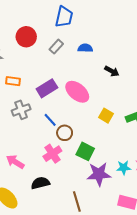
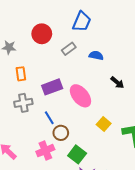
orange rectangle: (13, 81) -> (21, 74), turned 64

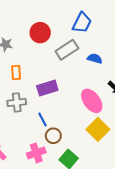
gray rectangle: (69, 49) -> (67, 50), size x1.5
pink ellipse: (80, 96) -> (92, 101), moved
yellow square: (104, 124) -> (98, 129), size x1.5

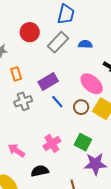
blue line: (42, 119) -> (57, 102), moved
brown circle: (53, 136) -> (81, 107), moved

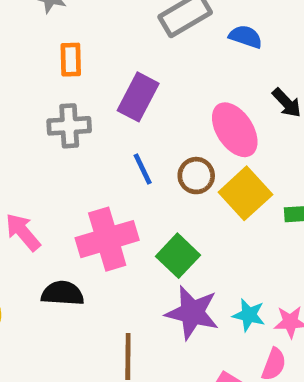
purple rectangle: (48, 81) -> (138, 97), turned -48
blue line: (57, 102) -> (143, 169), moved
pink cross: (52, 143) -> (107, 239), size x1.4

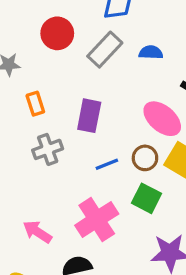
blue line: (143, 169) -> (107, 164), turned -70
green square: (178, 256) -> (146, 198), moved

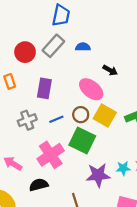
red circle: (57, 33) -> (25, 52), moved
gray cross: (48, 149) -> (27, 120), moved
green square: (146, 198) -> (82, 140), size x1.4

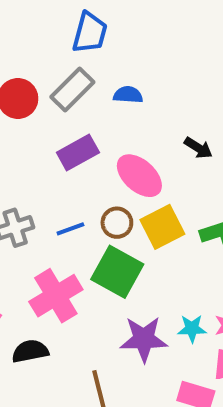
black arrow: (110, 70) -> (198, 148), moved
purple rectangle: (44, 88) -> (78, 152), moved, turned 48
yellow square: (105, 116) -> (162, 227), turned 30

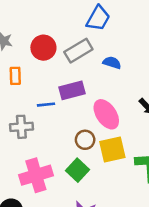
blue line: (70, 229) -> (46, 105), moved
green square: (117, 272) -> (78, 170), size x0.7

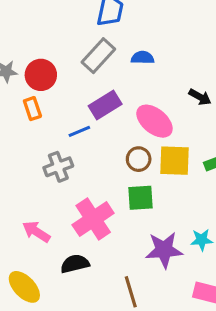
red circle: (43, 48) -> (41, 75), moved
yellow square: (112, 149) -> (175, 161), turned 32
green square: (78, 170) -> (141, 198), turned -30

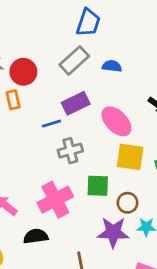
brown circle: (139, 159) -> (127, 203), moved
gray cross: (58, 167) -> (70, 151), moved

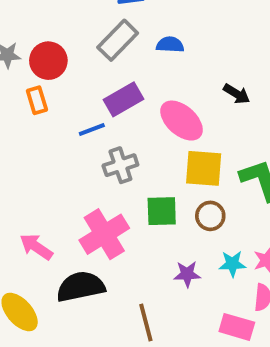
brown circle: (127, 203) -> (210, 216), moved
purple star: (113, 232) -> (187, 274), size x0.6
black semicircle: (36, 236) -> (81, 287), size x1.4

